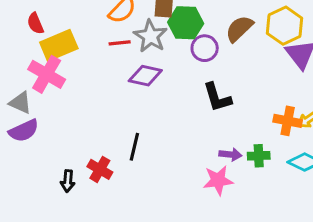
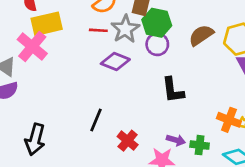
purple circle: (205, 48) -> (157, 44), moved
red cross: (100, 169) -> (128, 141), moved
black arrow: (68, 181) -> (35, 139), size x1.6

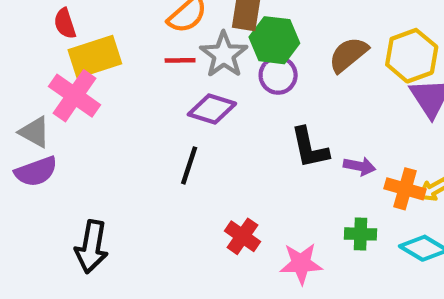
black line: (96, 120) -> (189, 165), moved
purple arrow: (176, 140) -> (360, 166), moved

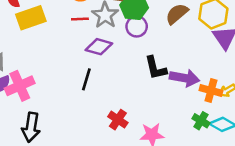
pink cross: (75, 96) -> (20, 86), moved, turned 32
purple arrow: (360, 166) -> (185, 78), size x1.6
green cross: (361, 234) -> (201, 121), moved, turned 30

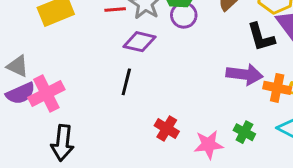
black L-shape: (156, 68) -> (261, 37), moved
green cross: (201, 121) -> (244, 132), moved

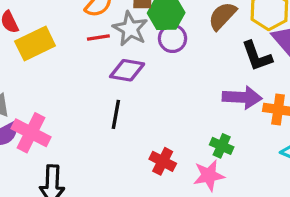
pink cross: (46, 94) -> (31, 133), turned -32
green cross: (244, 132) -> (222, 146), moved

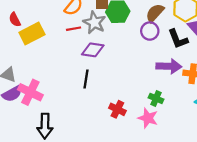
purple circle: (172, 38) -> (150, 31), moved
pink star: (209, 175) -> (148, 118), turned 30

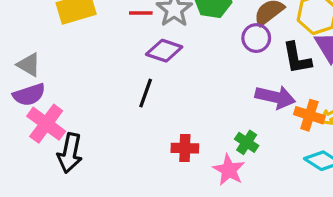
pink cross: (30, 92) -> (46, 124), moved
red cross: (117, 109) -> (185, 148), turned -35

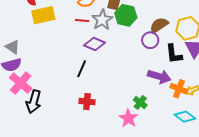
red cross: (185, 148) -> (87, 102), moved

